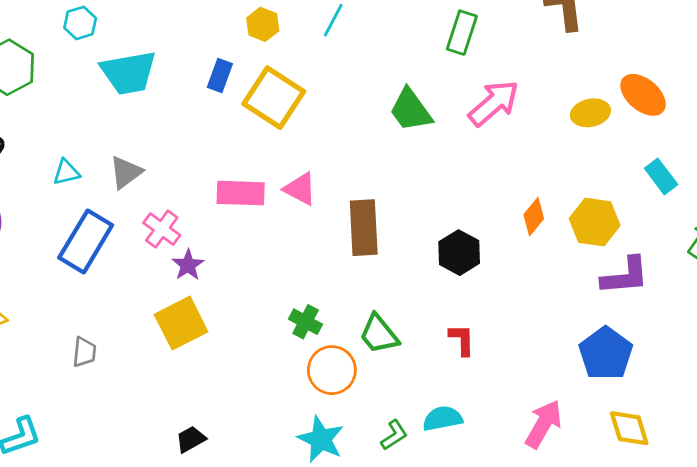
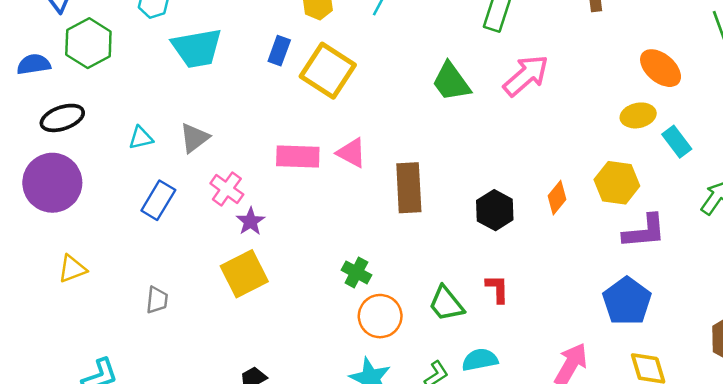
yellow ellipse: (590, 113) -> (638, 115), moved
orange diamond: (534, 217) -> (557, 198), moved
blue rectangle: (86, 241) -> (158, 200), size x0.7
green trapezoid: (379, 334) -> (446, 304), moved

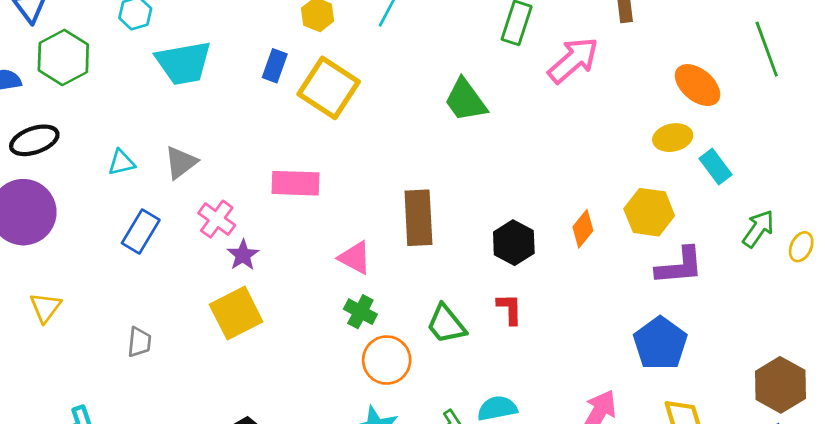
pink arrow: (526, 76) -> (573, 60), moved
pink triangle: (351, 153) -> (355, 258), moved
yellow triangle: (72, 269) -> (45, 308), turned -32
red L-shape: (497, 289) -> (510, 309), moved
green trapezoid: (446, 304) -> (446, 324), moved

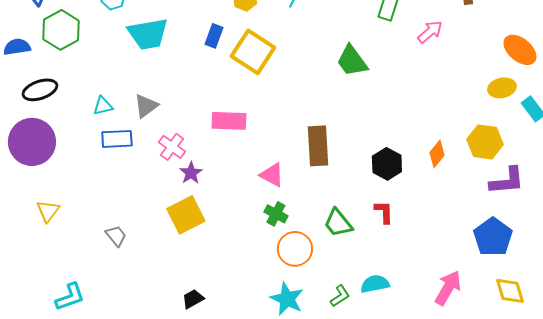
pink arrow: (573, 60) -> (430, 32), size x0.7
blue rectangle: (141, 232) -> (117, 139), moved, turned 56
gray trapezoid: (139, 342) -> (116, 236), turned -45

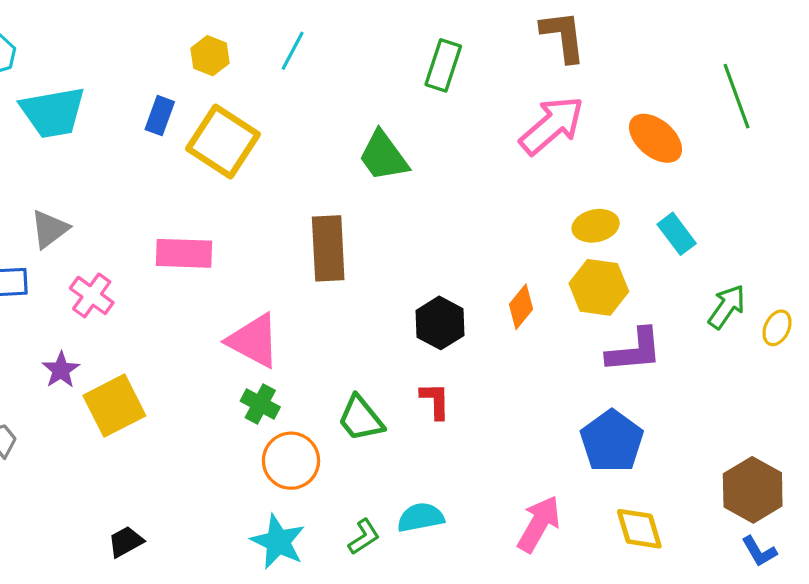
pink arrow: (430, 32) -> (552, 125), moved, size x1.6
yellow ellipse: (502, 88) -> (596, 226), moved
brown rectangle: (318, 146) -> (328, 248), moved
purple star: (191, 173) -> (61, 370), moved
pink triangle: (272, 175) -> (254, 341), size x1.4

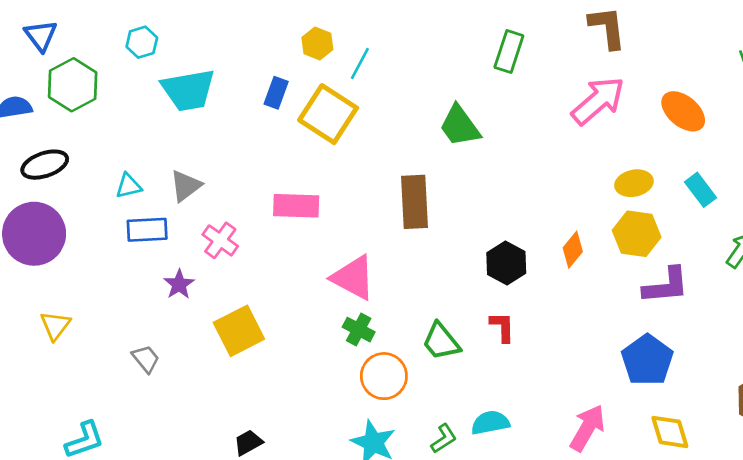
cyan line: (293, 51) -> (360, 63), moved
purple star: (61, 370) -> (179, 284), moved

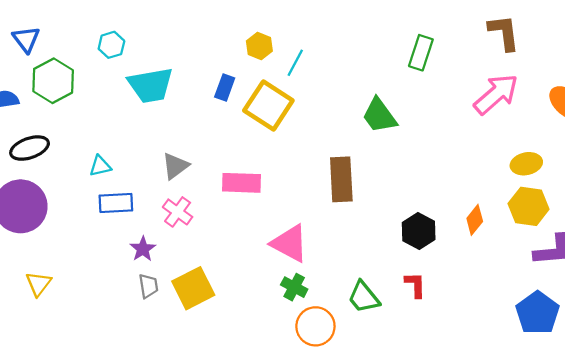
gray triangle: (186, 186) -> (175, 166), moved
gray trapezoid: (146, 359) -> (148, 286), moved, turned 30

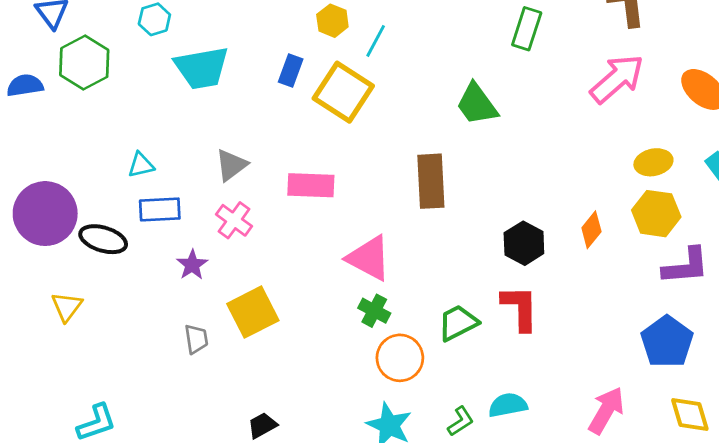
black ellipse: (30, 148) -> (103, 239), moved, turned 36
red L-shape: (415, 285) -> (520, 308), size x1.5
gray trapezoid: (148, 286) -> (196, 339), moved
green trapezoid: (364, 297) -> (458, 323), turned 102

